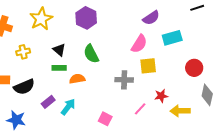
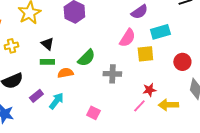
green semicircle: (91, 54) -> (86, 58), moved, turned -108
yellow square: (148, 66) -> (145, 54), moved
pink line: (140, 109) -> (139, 106), moved

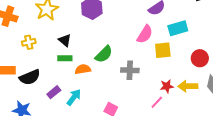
yellow arrow: (168, 105) -> (188, 86), moved

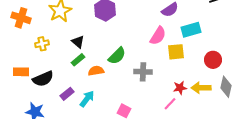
green rectangle: (65, 58) -> (78, 60), turned -40

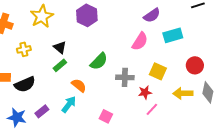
yellow square: (176, 52) -> (158, 71), moved, turned 30
orange semicircle: (96, 71) -> (79, 85), moved, turned 49
red star: (180, 88) -> (145, 92), moved
purple rectangle: (67, 94) -> (42, 111), moved

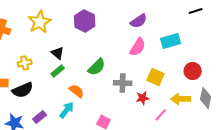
purple semicircle: (152, 15) -> (139, 21), moved
yellow cross: (24, 49) -> (25, 63), moved
pink line: (152, 109) -> (161, 115), moved

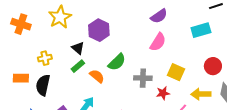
purple hexagon: (85, 21) -> (99, 30), moved
cyan rectangle: (171, 41) -> (201, 30), moved
black semicircle: (23, 90) -> (43, 85), turned 125
orange semicircle: (77, 91) -> (97, 76), moved

